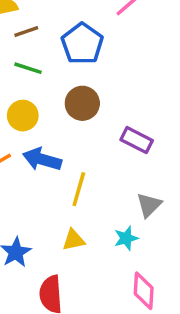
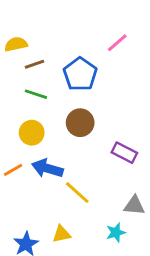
yellow line: (79, 189) -> (77, 193), turned -64
gray triangle: (149, 205) -> (134, 205), turned 50
yellow triangle: (74, 240) -> (62, 234), moved

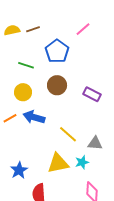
brown line: (34, 64) -> (33, 29), moved
purple rectangle: (124, 153) -> (92, 94), moved
yellow line: (77, 193) -> (68, 134), moved
yellow triangle: (62, 234) -> (58, 163), moved, size x1.6

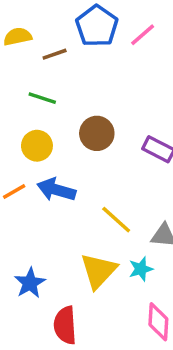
brown line: (33, 29) -> (55, 54), moved
blue pentagon: (57, 51) -> (97, 26), moved
yellow triangle: (58, 163) -> (99, 271), turned -35

